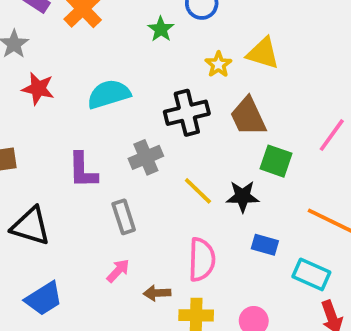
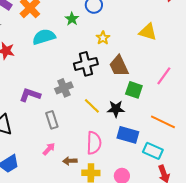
yellow triangle: (263, 53) -> (148, 32), moved
cyan semicircle: (109, 94) -> (44, 37), moved
purple L-shape: (83, 170) -> (30, 95), turned 110
blue rectangle: (265, 245) -> (128, 135), size x1.5

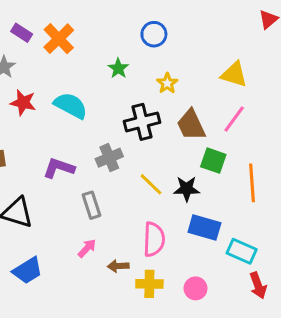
green star: (72, 19) -> (118, 68), moved
cyan semicircle: (44, 37) -> (71, 106), moved, turned 45
pink line: (164, 76) -> (234, 119), moved
orange line: (163, 122) -> (252, 183), moved, turned 60

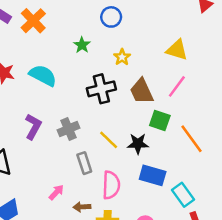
gray cross: (109, 158) -> (69, 129), moved
purple L-shape: (59, 168) -> (33, 127), turned 100
orange line: (252, 183) -> (191, 139), turned -32
gray rectangle: (91, 205) -> (84, 163), moved
cyan rectangle: (242, 251) -> (183, 195), turned 30

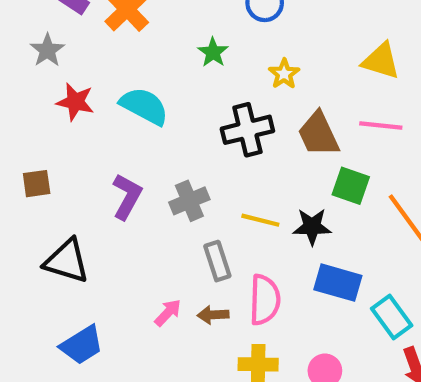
pink line: (177, 86) -> (381, 125), turned 60
yellow line: (109, 140) -> (260, 220), turned -30
brown arrow: (82, 207) -> (213, 315), moved

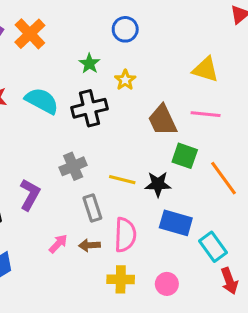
yellow star: (284, 74) -> (125, 80), moved
black cross: (247, 130) -> (89, 108), moved
purple L-shape: (127, 196) -> (30, 195), moved

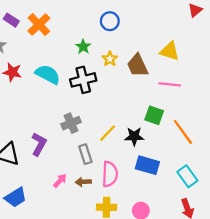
brown trapezoid: (162, 120) -> (138, 65), moved
yellow line: (122, 180) -> (108, 133), turned -60
cyan rectangle: (213, 247) -> (187, 176), moved

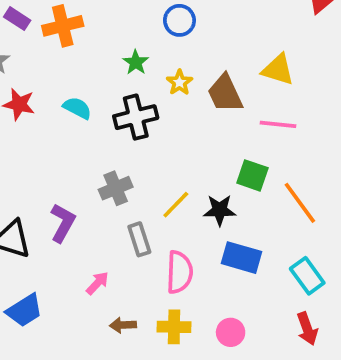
orange cross: (39, 25) -> (63, 26), turned 30
cyan semicircle: (48, 74) -> (77, 108), size x0.7
brown arrow: (83, 182) -> (123, 325), moved

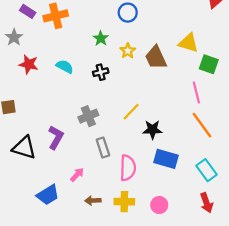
black cross: (136, 117) -> (101, 72), size x0.6
pink line: (278, 124) -> (196, 92), moved, turned 70
green square: (252, 175) -> (209, 64), moved
yellow line: (176, 205) -> (131, 112), moved
blue trapezoid: (24, 310) -> (48, 195), moved

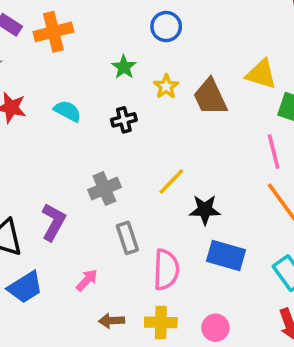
blue trapezoid: (48, 195) -> (25, 287), moved

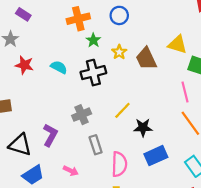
orange cross: (53, 32) -> (78, 19), moved
black cross: (124, 120) -> (93, 73), size x1.6
blue rectangle: (226, 255) -> (156, 156), turned -40
pink arrow: (87, 280) -> (71, 171), turned 72

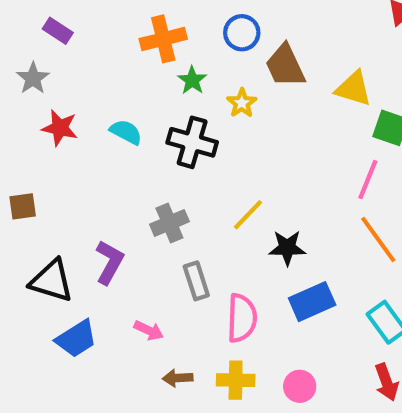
brown trapezoid: (146, 59) -> (285, 66), moved
black cross: (93, 73) -> (192, 142), turned 30
pink line: (185, 92) -> (368, 180), turned 36

